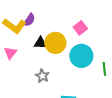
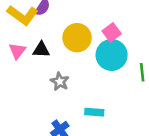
pink square: (80, 28) -> (112, 32), moved
black triangle: (40, 43) -> (41, 50), moved

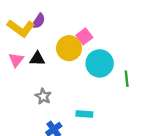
pink square: (112, 32) -> (84, 36), moved
gray star: (60, 82) -> (43, 96), moved

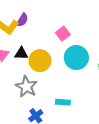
yellow circle: (69, 48) -> (40, 61), moved
gray star: (43, 96) -> (26, 87), size x1.5

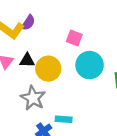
pink square: (63, 34) -> (74, 38), turned -32
cyan rectangle: (63, 102) -> (64, 119), moved

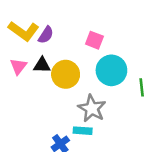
purple semicircle: (28, 23) -> (46, 35), moved
gray star: (33, 98) -> (92, 108), moved

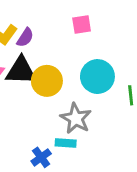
pink square: (94, 40) -> (82, 25), moved, turned -30
black triangle: (42, 65) -> (21, 71), size x1.6

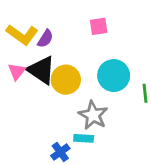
black triangle: (21, 71) -> (41, 70), turned 32

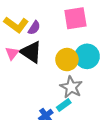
pink square: (99, 26) -> (75, 18), size x1.6
yellow circle: (66, 80) -> (67, 60), moved
cyan rectangle: (84, 138) -> (64, 105), turned -40

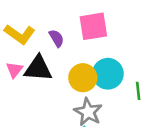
purple semicircle: (34, 28) -> (57, 38), moved, turned -64
black triangle: (31, 52) -> (38, 68), turned -30

